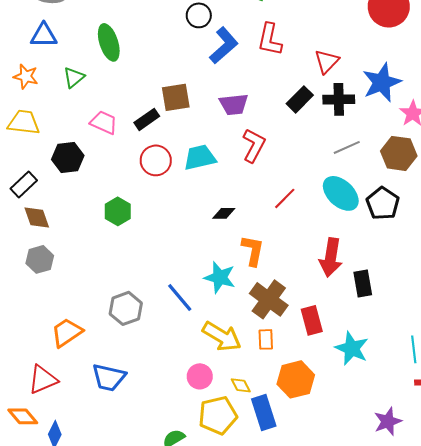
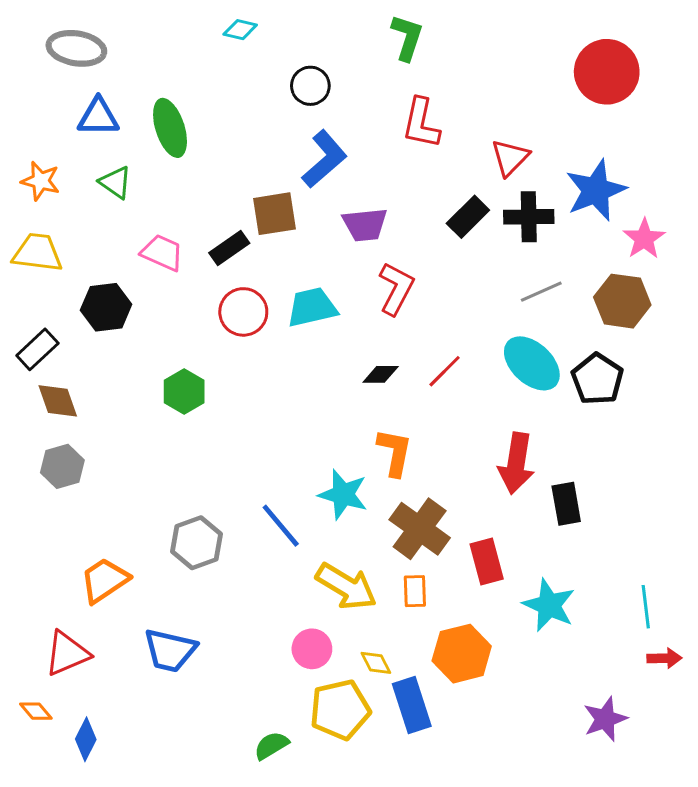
blue triangle: (44, 35) -> (98, 117), moved
blue L-shape: (224, 45) -> (324, 159), moved
green triangle: (74, 77) -> (115, 182), turned -45
black diamond: (224, 213) -> (381, 374), moved
orange diamond: (23, 416) -> (36, 711), size x0.7

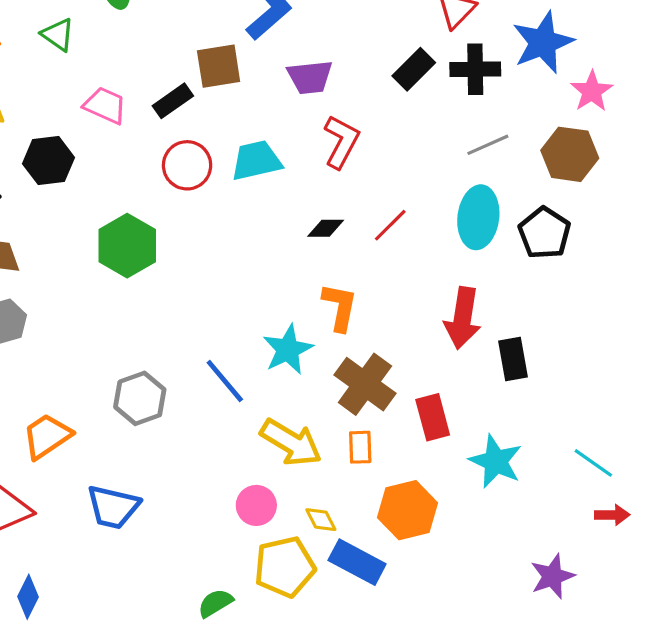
cyan ellipse: (532, 363) -> (478, 217), turned 54
green hexagon: (184, 391) -> (127, 246), size x1.4
cyan star: (343, 494) -> (288, 350), turned 30
cyan line: (646, 607) -> (593, 463), turned -48
blue rectangle: (412, 705) -> (357, 562), turned -44

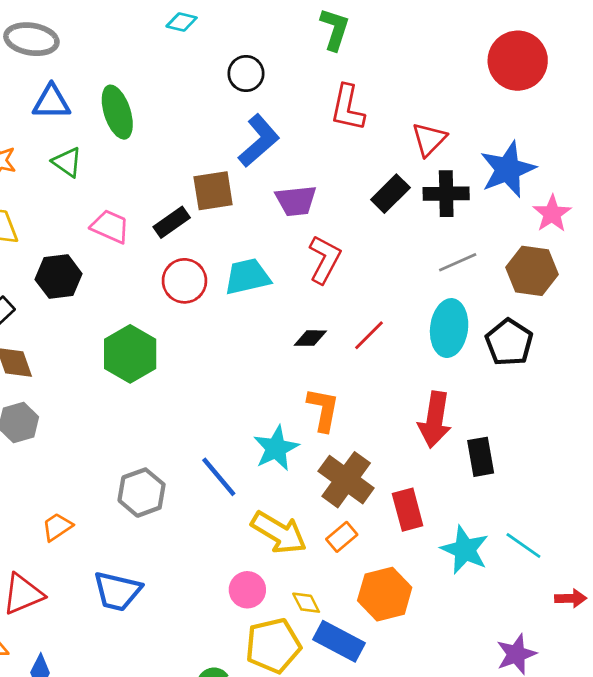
orange trapezoid: (47, 436) -> (57, 527), size x0.7
orange rectangle: (360, 447) -> (342, 537), turned 52
cyan line: (593, 463) -> (523, 545), moved

